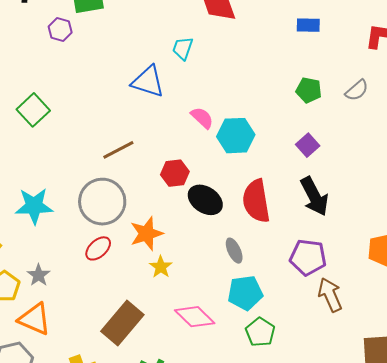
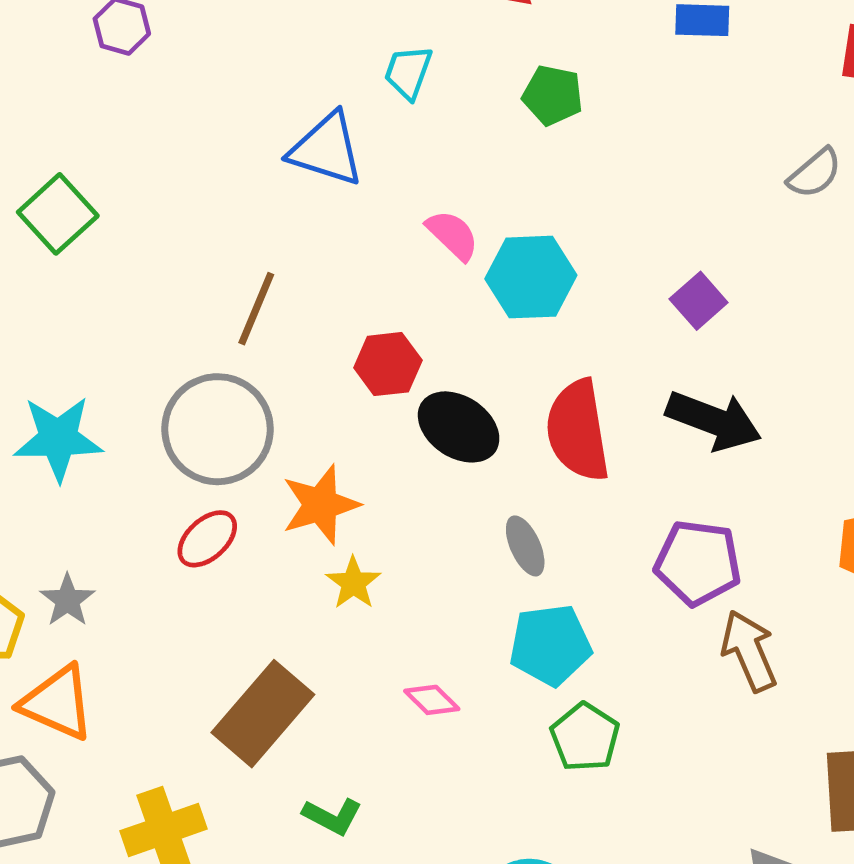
green pentagon: (309, 90) -> (553, 95), moved
brown line: (118, 150) -> (256, 309), turned -40
black arrow: (314, 196) -> (714, 421), turned -42
pink diamond: (195, 317) -> (432, 700), size x0.6

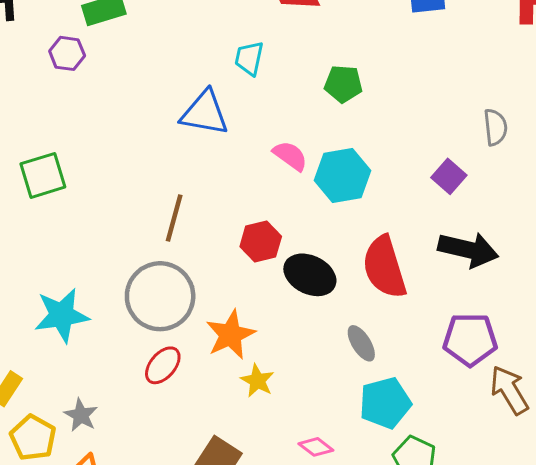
green pentagon: (553, 95) -> (343, 84), moved
gray semicircle: (815, 173) -> (495, 127), moved, turned -48
green square: (58, 214) -> (43, 175), turned 33

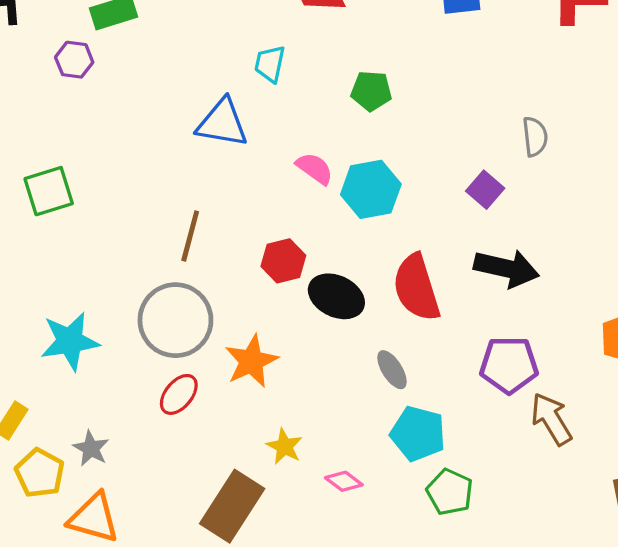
yellow star: (257, 381) -> (284, 446), moved
cyan pentagon: (385, 403) -> (418, 434), turned 30

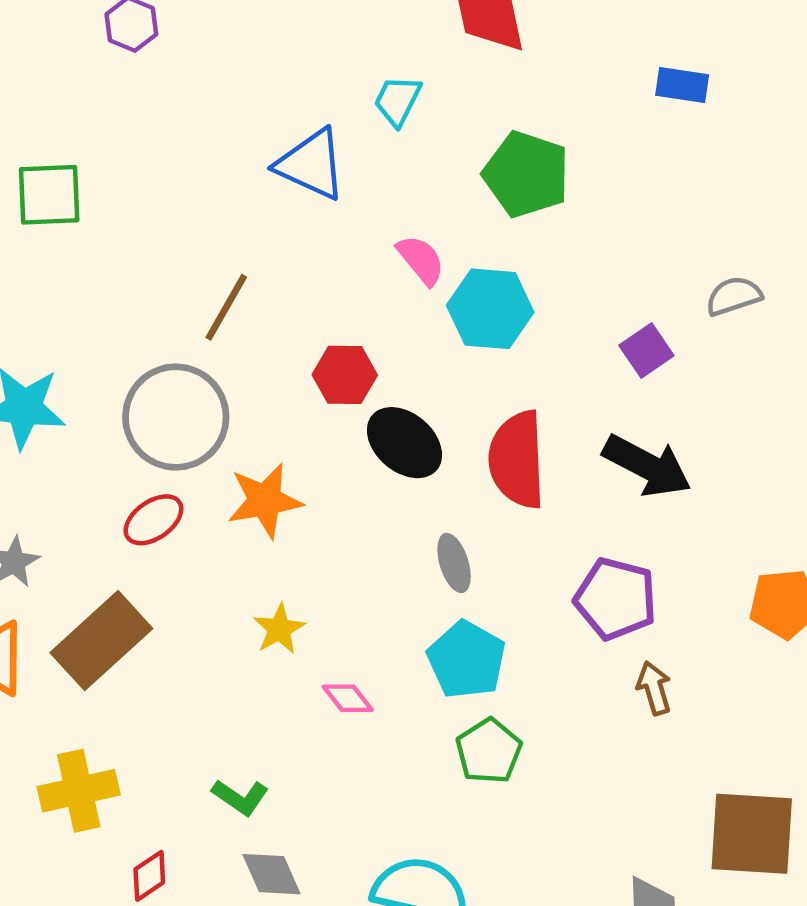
green pentagon: (371, 91) -> (526, 174), size x1.5
gray semicircle: (535, 137) -> (734, 296), turned -117
brown arrow: (551, 419) -> (654, 688), size x0.7
brown rectangle: (232, 506) -> (101, 641), moved

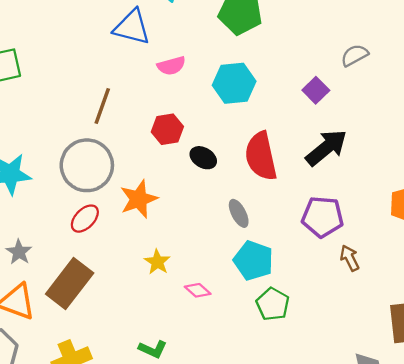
pink semicircle: (421, 260) -> (171, 66), moved, turned 124
black ellipse: (404, 443) -> (203, 158), size x0.7
black arrow: (647, 466) -> (326, 148), turned -57

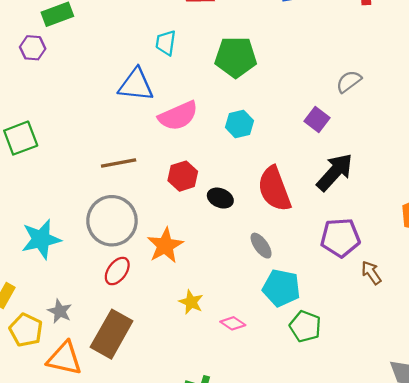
pink semicircle: (171, 66) -> (178, 116), size x1.5
cyan hexagon: (234, 83) -> (239, 124), size x0.7
brown line: (102, 106) -> (119, 163), turned 68

